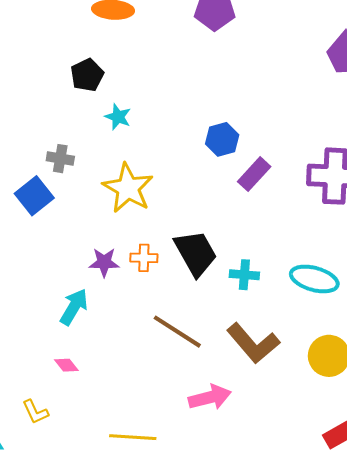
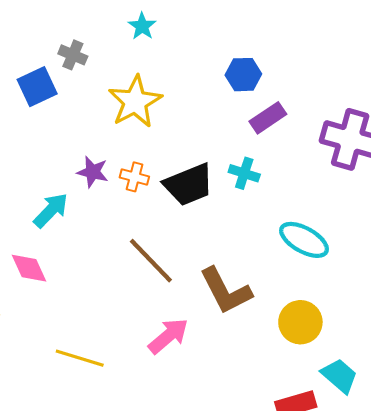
black trapezoid: (196, 253) -> (189, 185), turned 84
cyan cross: (244, 275) -> (244, 173), moved
pink diamond: (66, 365) -> (29, 268), size x1.5
pink arrow: (210, 397) -> (168, 336), turned -39

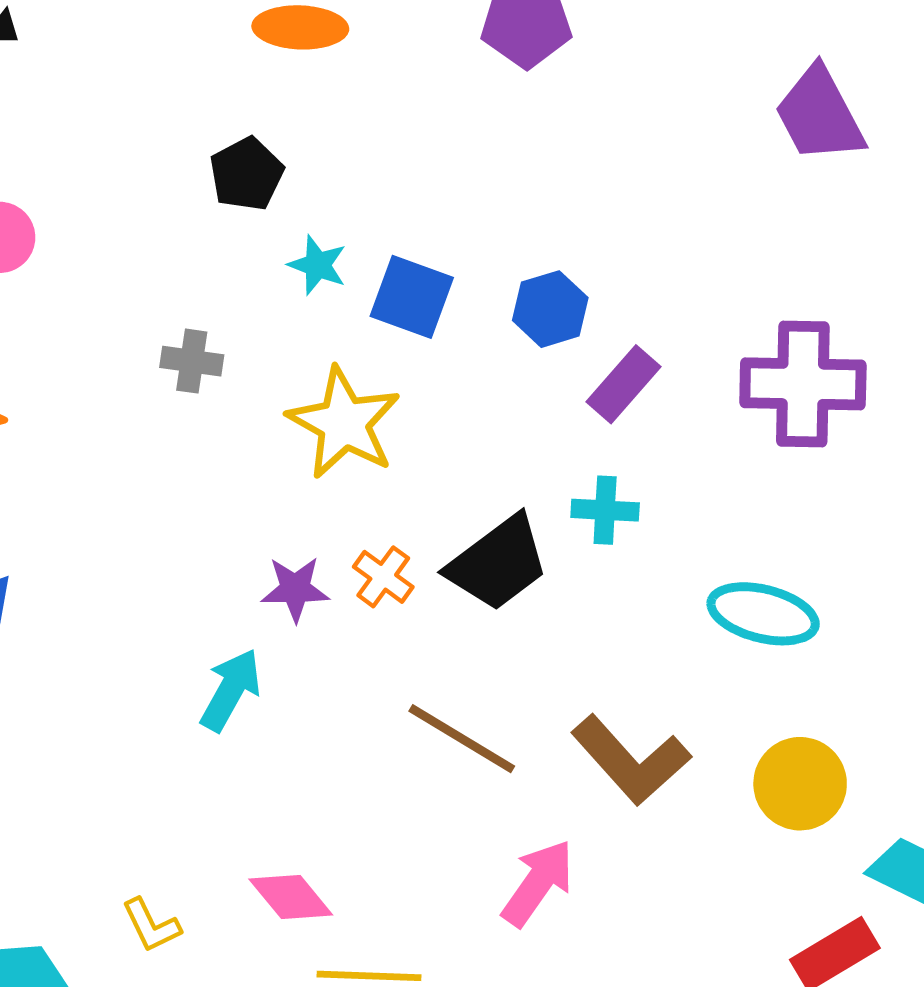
blue square: (37, 87) -> (412, 297), moved, turned -30
orange cross: (134, 177) -> (383, 577), turned 36
pink diamond: (29, 268) -> (291, 897), moved

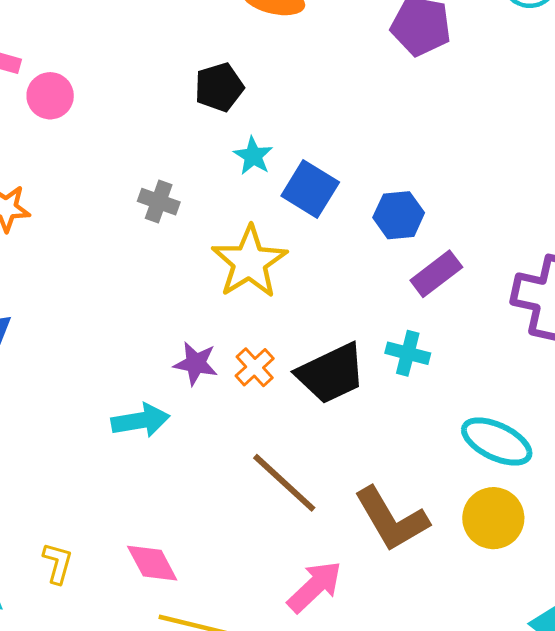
cyan arrow: (231, 690) -> (140, 421), turned 40
yellow circle: (800, 784) -> (493, 518), moved
yellow L-shape: (151, 925) -> (58, 563), turned -150

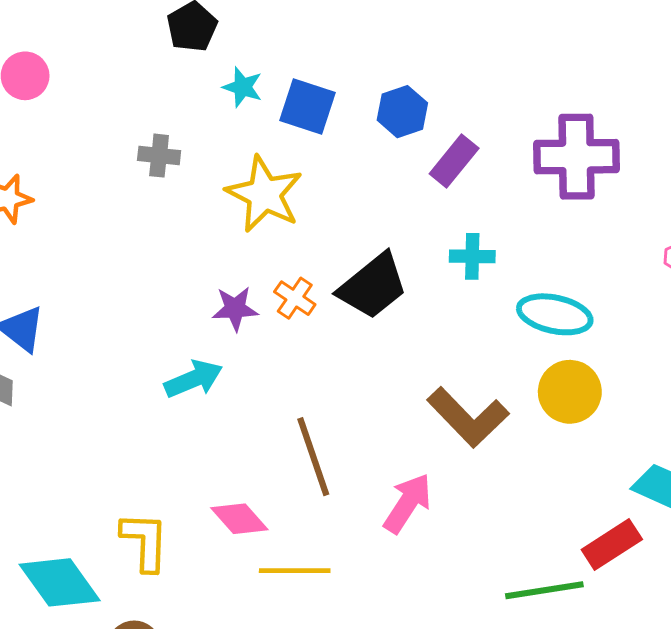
cyan cross: (408, 353) -> (472, 256), moved
brown line: (284, 483) -> (313, 457), moved, turned 42
yellow L-shape: (58, 563) -> (145, 541), size x1.5

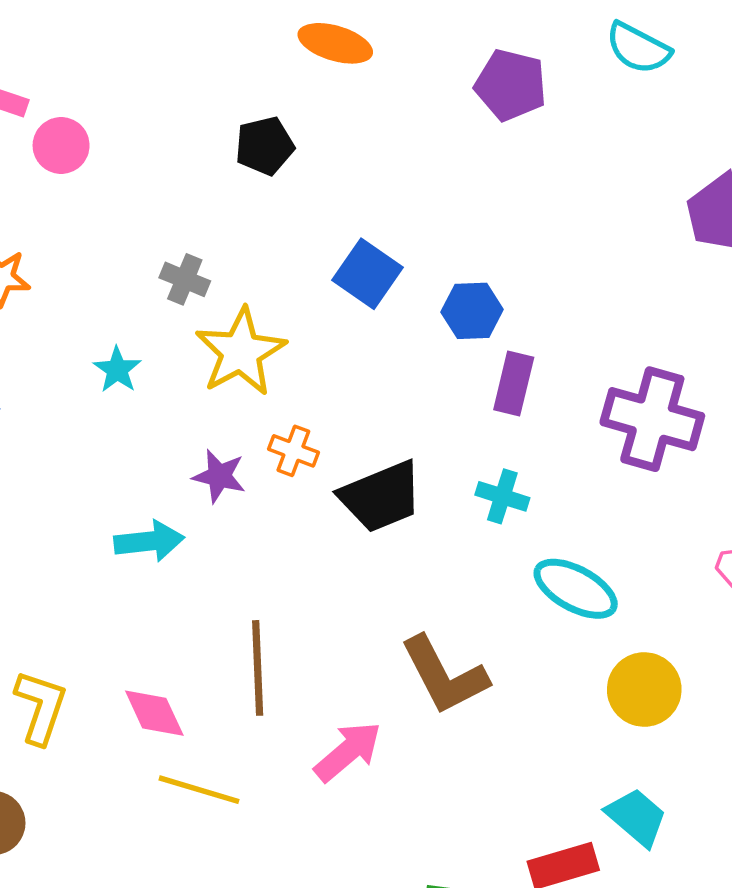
cyan star: (243, 87) -> (117, 370), moved
purple rectangle: (454, 161) -> (514, 383), turned -42
yellow star: (264, 194) -> (241, 352), moved
orange cross: (295, 298) -> (293, 451), moved, turned -30
yellow circle: (570, 392) -> (644, 689), moved

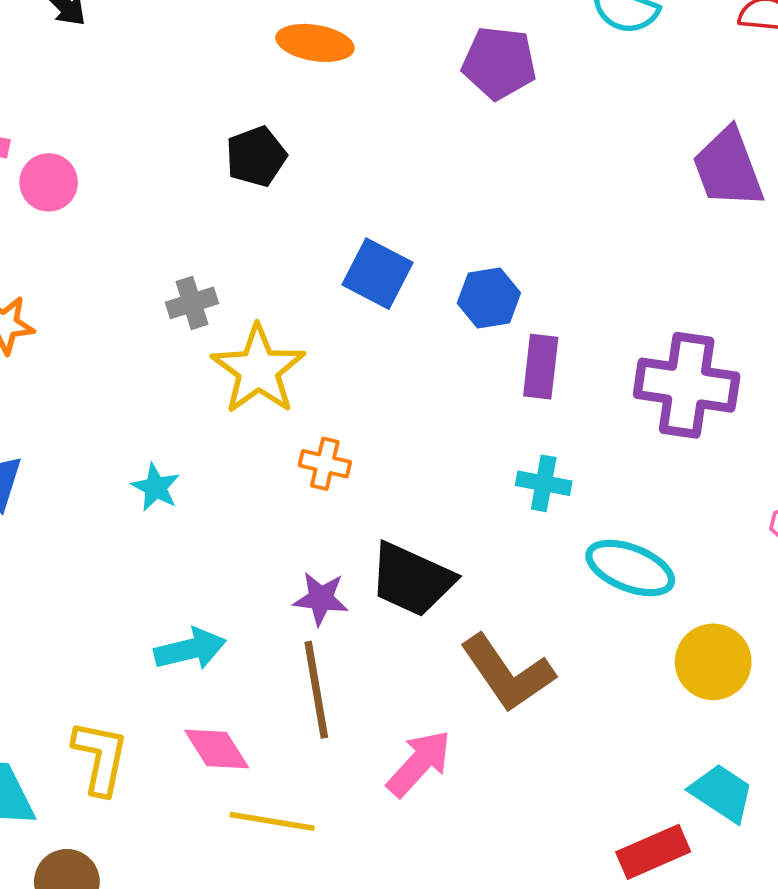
gray cross: (185, 279) -> (192, 303), turned -33
cyan star: (117, 370) -> (156, 487), moved
purple star: (219, 476) -> (321, 599), moved
black trapezoid: (381, 497) -> (412, 579), moved, turned 54
cyan arrow: (149, 541) -> (190, 649), moved

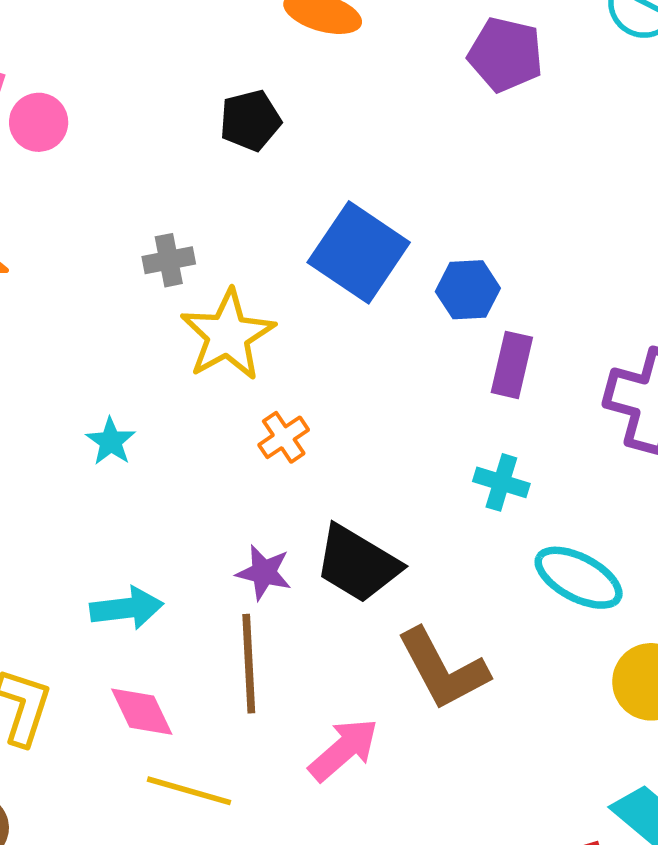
blue square: (378, 274) -> (359, 252), size x1.4
orange cross: (325, 464) -> (284, 437), turned 36

